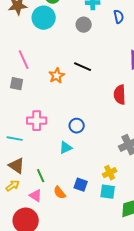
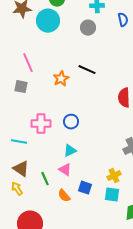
blue circle: (77, 126) -> (71, 122), moved
yellow arrow: (13, 186) -> (17, 189), turned -88
pink triangle: (36, 196) -> (65, 170), moved

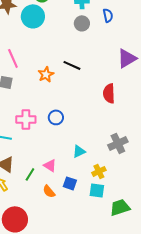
gray circle: (88, 28) -> (82, 23), moved
cyan triangle: (70, 151) -> (79, 151), moved
green line: (45, 179) -> (30, 174), turned 56

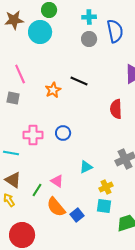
blue semicircle: (108, 15) -> (115, 31), size x1.6
blue square: (70, 183) -> (77, 215), moved, turned 32
orange semicircle: (49, 191) -> (56, 207), size x1.5

